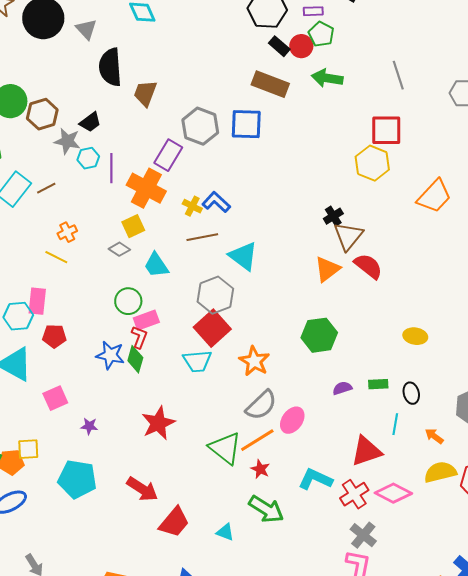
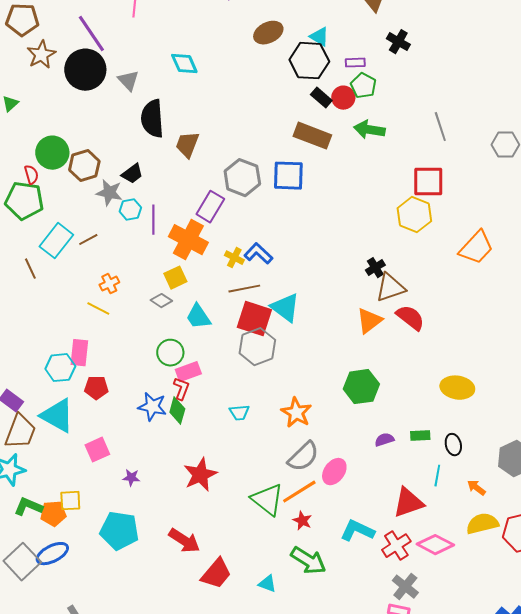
brown triangle: (348, 236) -> (390, 288), turned 32
red square: (212, 328) -> (254, 319), moved, turned -30
yellow ellipse: (415, 336) -> (457, 388), size x1.4
cyan trapezoid: (197, 361) -> (239, 413), size x0.7

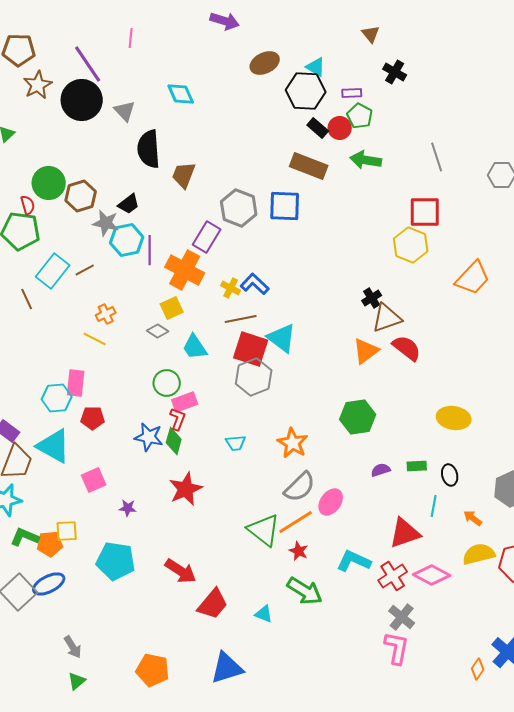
cyan hexagon: (130, 210) -> (127, 240), size x1.5
red star: (200, 475) -> (186, 489), moved

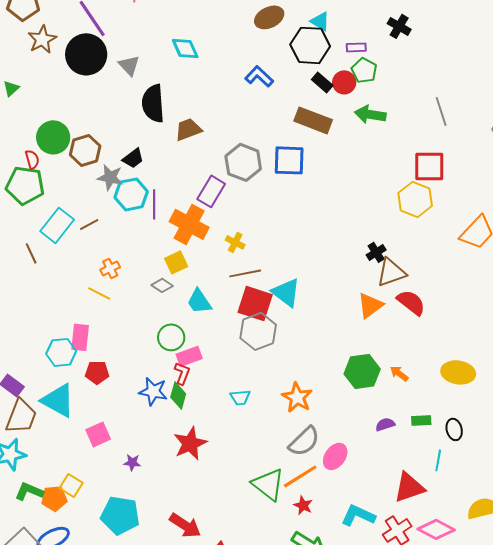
brown trapezoid: (184, 175) -> (188, 129), turned 48
blue L-shape: (255, 284) -> (259, 76), moved
orange arrow: (473, 518) -> (399, 373), moved
yellow square: (67, 531) -> (71, 485), turned 35

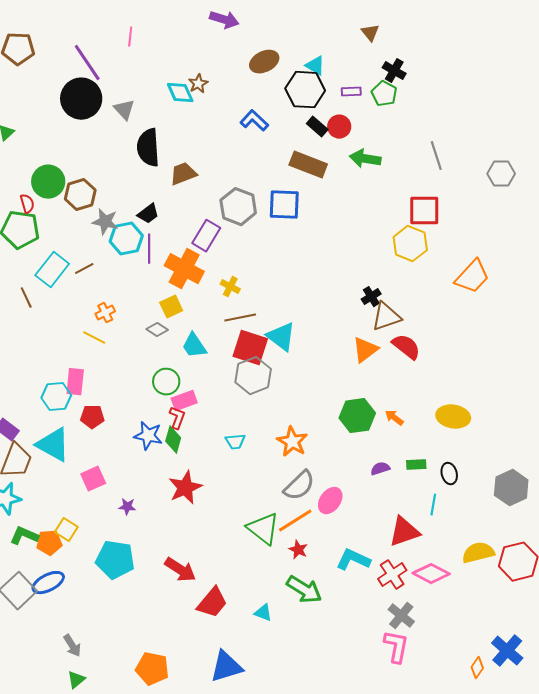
brown star: (42, 39) -> (198, 84), moved, size x0.7
green pentagon: (364, 70) -> (384, 94), moved
black trapezoid: (133, 158) -> (148, 214), moved

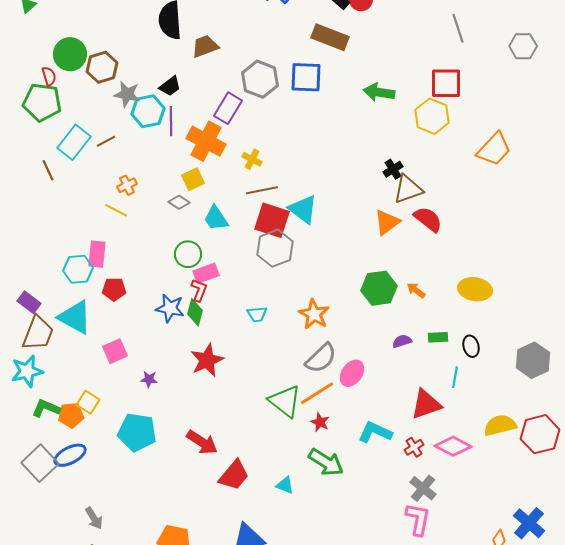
green arrow: (365, 159) -> (379, 92), moved
red cross: (392, 575) -> (414, 447), size x0.7

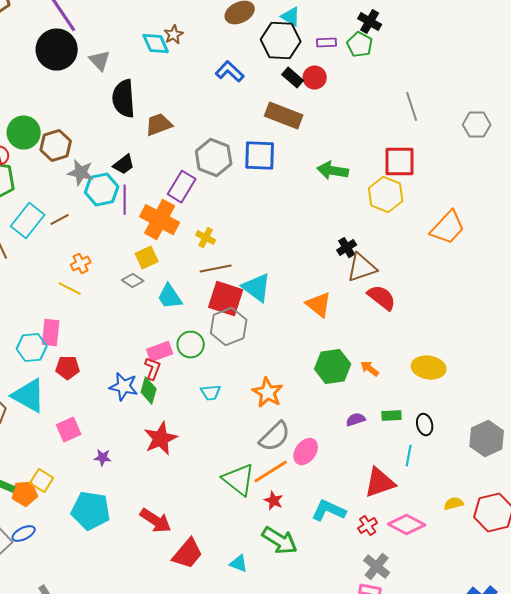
orange triangle: (387, 222) -> (319, 305), moved, turned -44
green circle: (188, 254) -> (191, 345), moved
yellow semicircle: (500, 425) -> (454, 504), size x0.6
blue ellipse: (70, 455) -> (24, 534), size x0.7

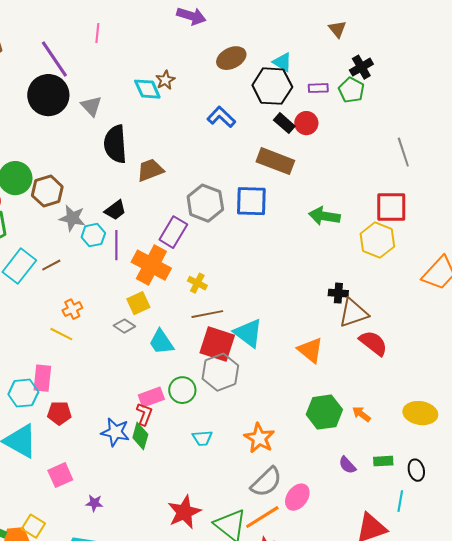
black cross: (370, 22) -> (361, 67), turned 30
cyan hexagon: (102, 190) -> (93, 235), size x0.7
black cross: (347, 248) -> (338, 293), turned 36
purple semicircle: (356, 420) -> (347, 465), turned -114
red star: (161, 439) -> (184, 512), moved

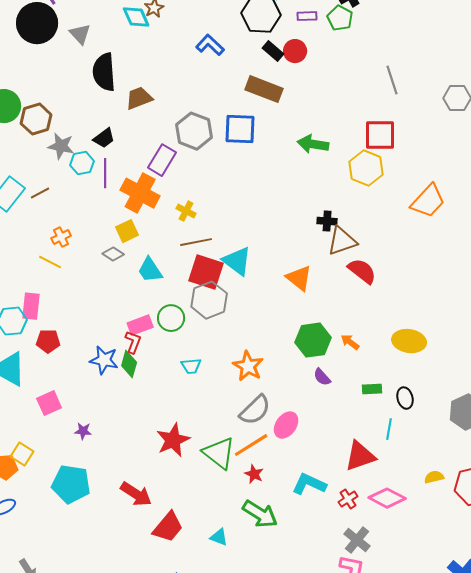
purple semicircle: (347, 465) -> (322, 377), moved

